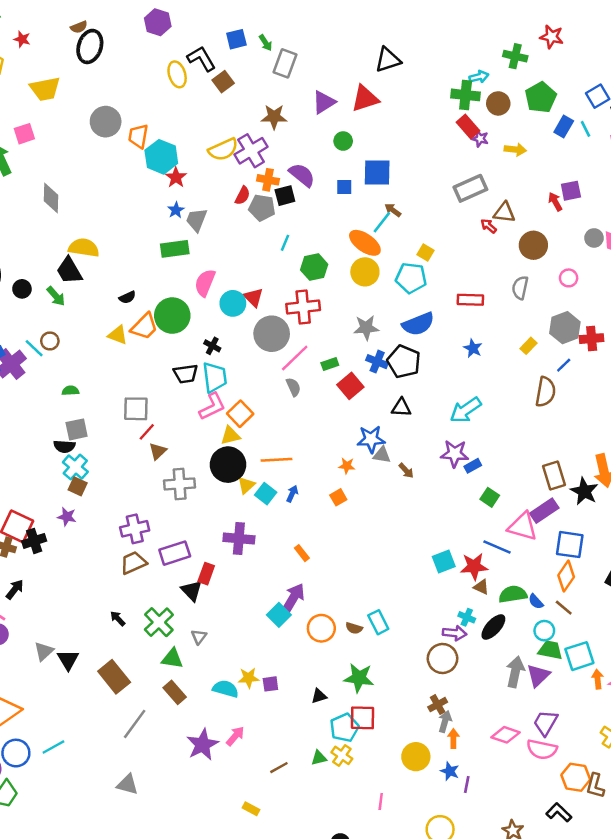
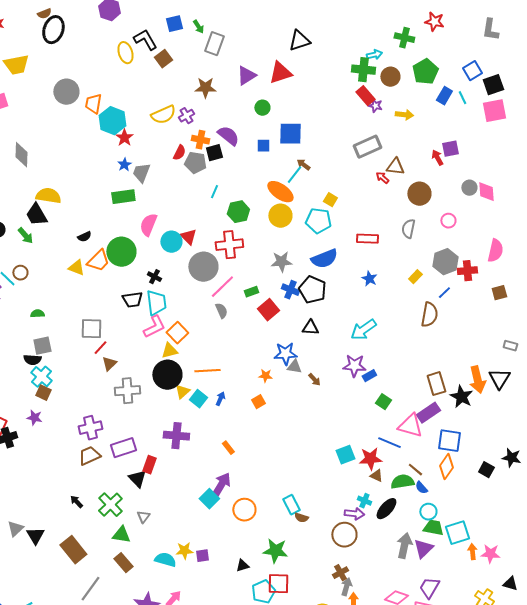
purple cross: (251, 151) -> (186, 116), size x0.6
brown line: (564, 608) -> (415, 470), moved
brown semicircle: (354, 628) -> (301, 518), moved

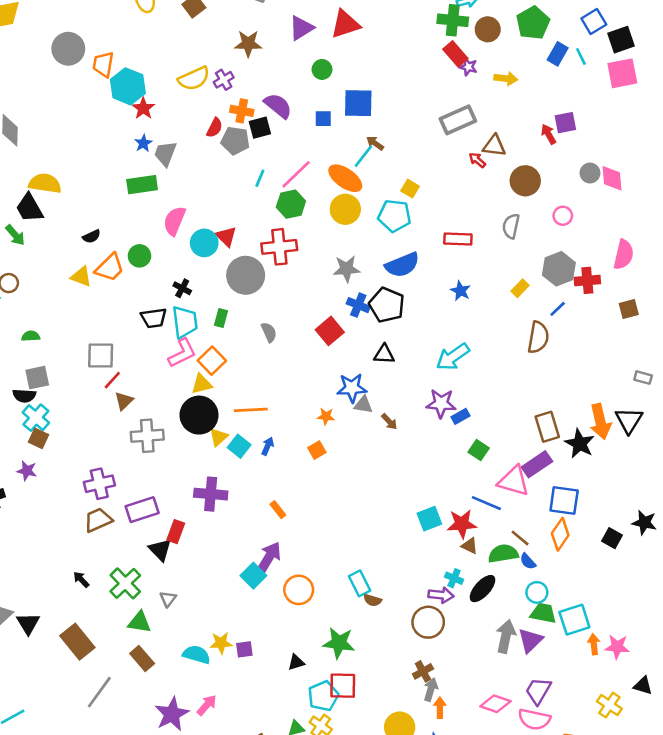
green circle: (121, 252) -> (139, 256), size x0.6
pink line: (222, 287) -> (296, 174), moved
green rectangle: (251, 292) -> (221, 318), moved, turned -56

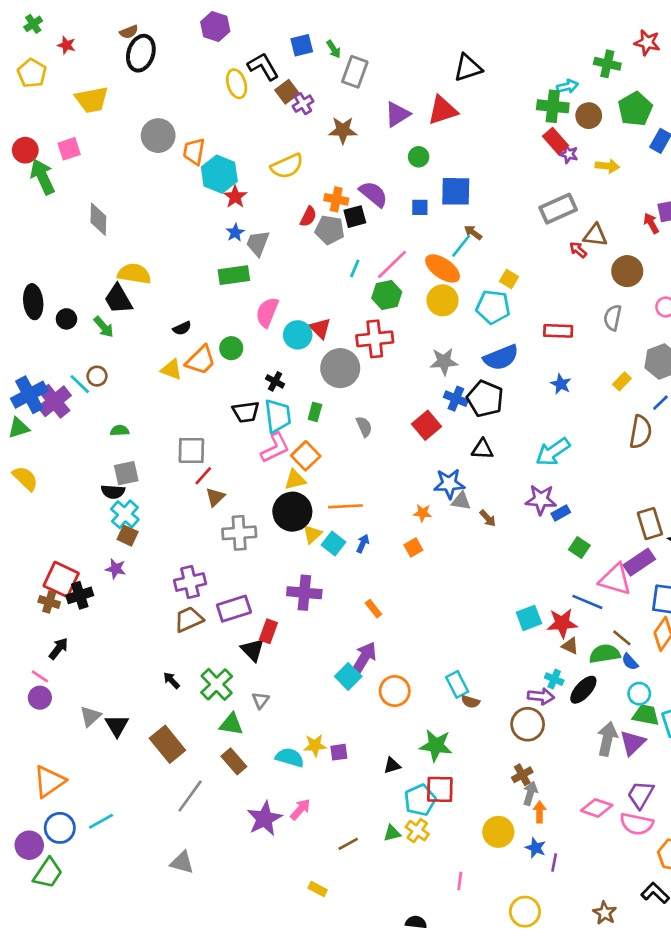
purple cross: (224, 80) -> (303, 104), moved

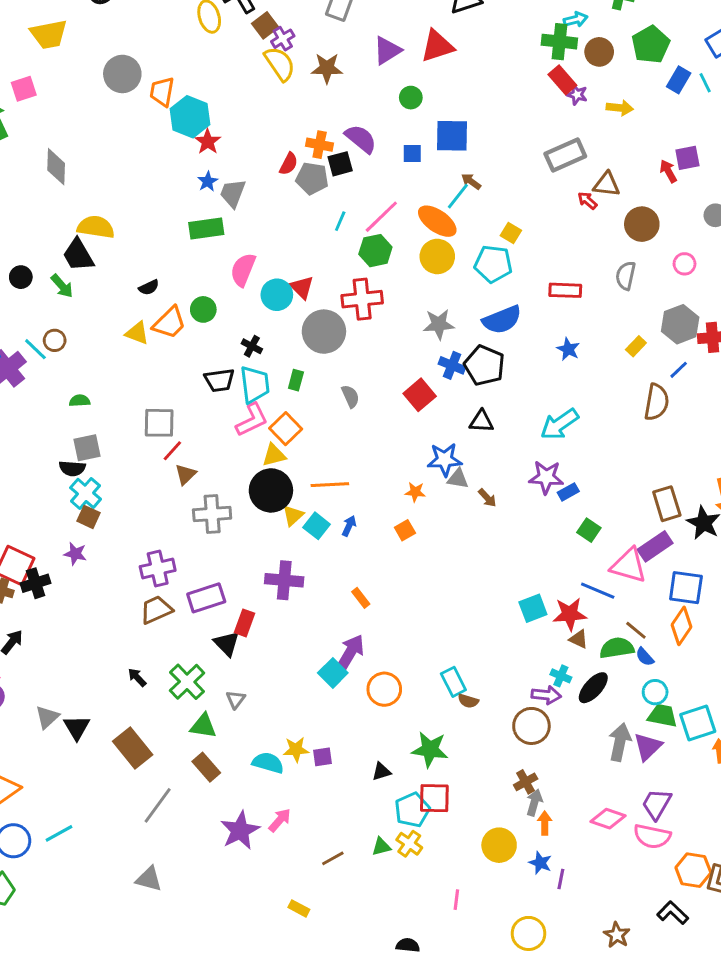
yellow semicircle: (287, 166) -> (280, 64), moved, turned -100

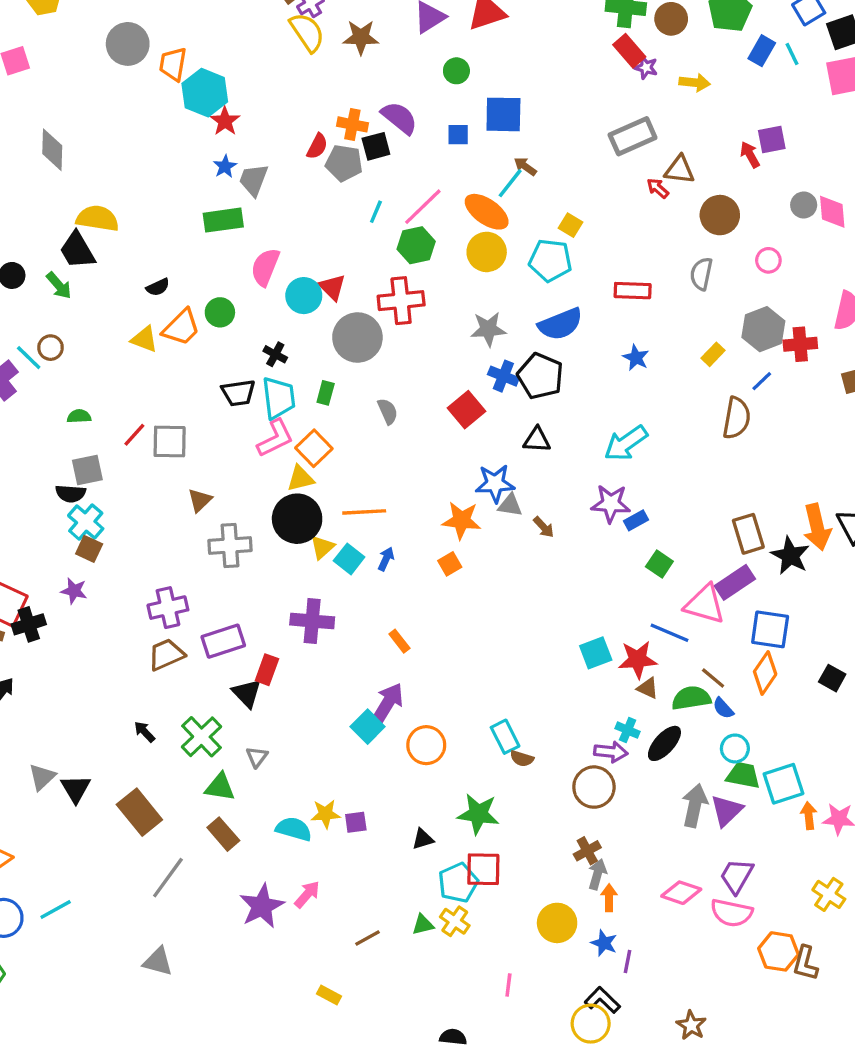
red line: (172, 451) -> (134, 435), moved
orange star: (415, 492) -> (461, 520), size x1.6
black L-shape: (673, 913) -> (602, 1000), moved

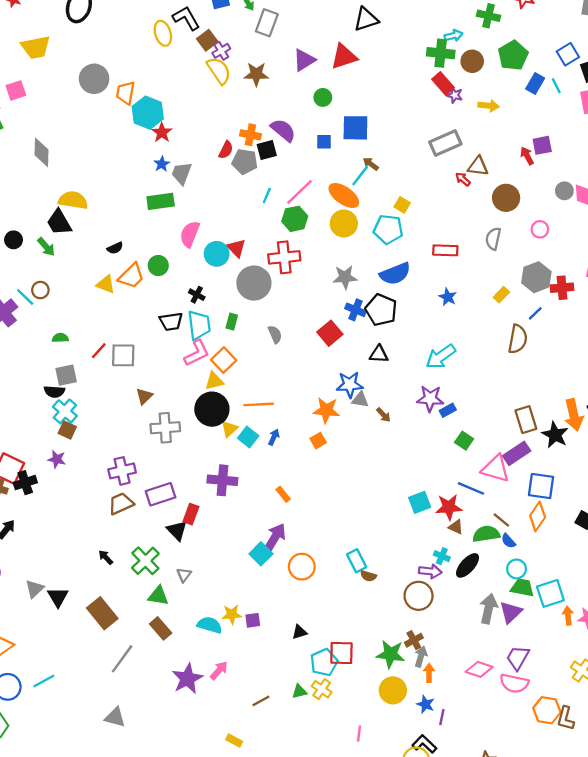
green star: (478, 814) -> (390, 654), moved

